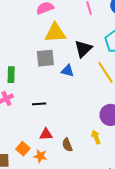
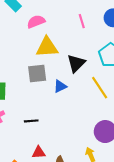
blue triangle: (68, 71) -> (60, 86), turned -40

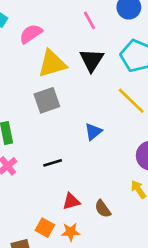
black triangle: (76, 63) -> (92, 60), moved
blue triangle: (60, 86) -> (93, 132), moved

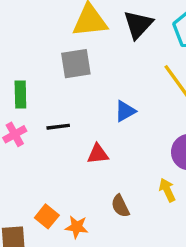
black line: (53, 163) -> (58, 127), moved
red triangle: (71, 201) -> (98, 154), moved

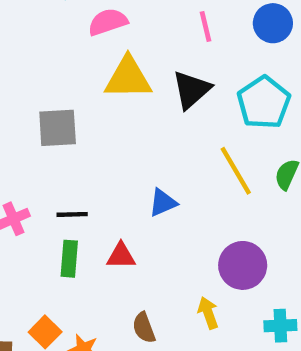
gray square: (76, 64) -> (58, 128), moved
green rectangle: (20, 94) -> (69, 259), moved

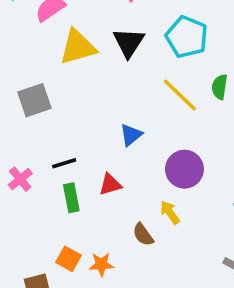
purple circle: (243, 265) -> (184, 169), moved
yellow arrow: (208, 313) -> (170, 212), moved

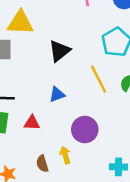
black triangle: (129, 42) -> (59, 51), moved
yellow triangle: (78, 47) -> (20, 23), moved

